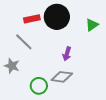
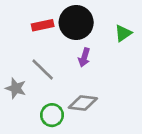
gray line: (24, 42) -> (43, 69), moved
purple arrow: (67, 54) -> (84, 57), moved

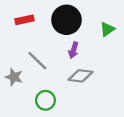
red rectangle: (43, 25) -> (24, 20), moved
gray diamond: (83, 103) -> (80, 76), moved

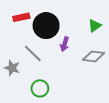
black circle: (66, 20) -> (46, 26), moved
gray diamond: (80, 76) -> (94, 56), moved

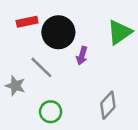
green triangle: (95, 26) -> (120, 32), size x1.5
gray diamond: (94, 56) -> (108, 105), moved, turned -55

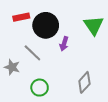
green triangle: (120, 32) -> (94, 25), turned -30

